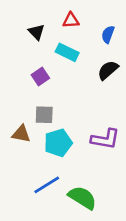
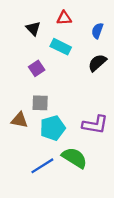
green semicircle: (82, 198) -> (74, 158), moved

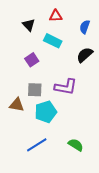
purple L-shape: (95, 125) -> (66, 87), moved
green semicircle: (74, 158) -> (76, 145), moved, size x0.7

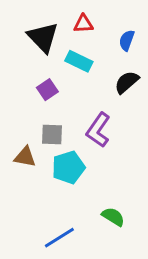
black triangle: (29, 25) -> (43, 37), size x1.6
purple L-shape: (66, 87) -> (98, 130), turned 115
blue line: (37, 145) -> (59, 238), moved

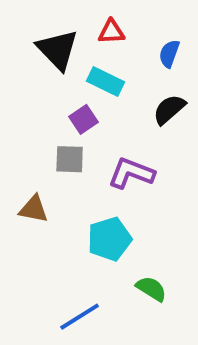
purple square: (47, 90) -> (84, 119), moved
purple L-shape: (98, 130) -> (131, 173), turned 76
gray square: (52, 134) -> (70, 159), moved
cyan pentagon: (68, 167) -> (109, 239), moved

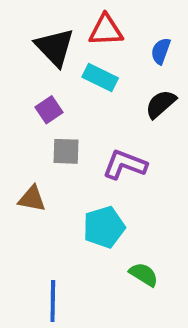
red triangle: (111, 32) -> (106, 30), size x1.4
purple square: (84, 119) -> (49, 110), moved
blue line: (80, 317) -> (53, 301), moved, turned -57

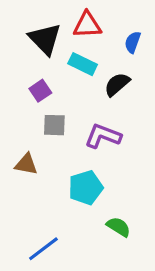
black semicircle: (161, 104) -> (117, 84), moved
blue line: (53, 301) -> (43, 249), turned 52

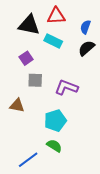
black triangle: (45, 39) -> (29, 25), turned -35
black semicircle: (117, 84) -> (86, 48), moved
green semicircle: (119, 227) -> (54, 146), moved

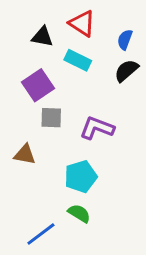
red triangle: (56, 16) -> (82, 23), turned 36
black triangle: (29, 25) -> (42, 37), size x0.7
purple square: (26, 58) -> (38, 85), size x1.5

